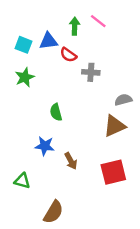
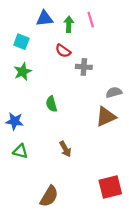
pink line: (98, 21) -> (91, 20), turned 35
blue triangle: (48, 41) -> (45, 18), moved
blue star: (45, 146) -> (15, 121), moved
red square: (113, 172) -> (110, 187), moved
green triangle: (22, 181) -> (20, 151), moved

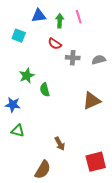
green star: (23, 72) -> (27, 76), moved
gray semicircle: (114, 92) -> (99, 60), moved
brown arrow: (65, 149) -> (60, 144), moved

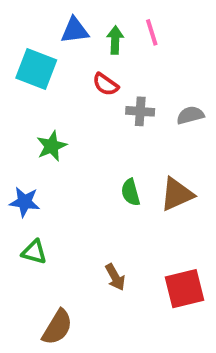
cyan square: (19, 36) -> (36, 69), size x1.5
green semicircle: (45, 90) -> (131, 192), moved
red square: (96, 162) -> (185, 289), moved
brown semicircle: (43, 170) -> (57, 327), moved

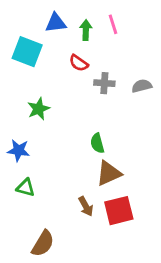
brown triangle: (177, 194) -> (109, 173), moved
red square: (185, 289) -> (119, 211), moved

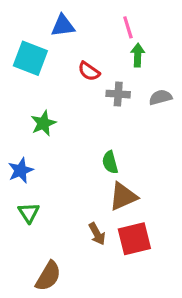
green arrow: (86, 30) -> (138, 55), moved
blue star: (18, 150) -> (21, 170), turned -30
green triangle: (26, 188) -> (29, 213), turned 42

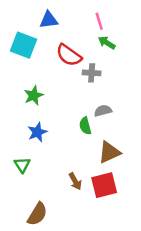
green arrow: (138, 55) -> (107, 43), turned -60
red semicircle: (89, 71) -> (69, 55), size x1.5
gray semicircle: (160, 97) -> (103, 111), moved
blue star: (21, 170) -> (37, 132), moved
brown triangle: (123, 196) -> (109, 152), moved

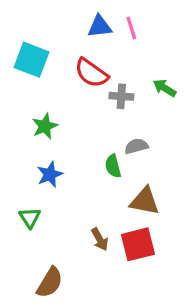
blue triangle: (49, 20) -> (100, 26), moved
green arrow: (107, 43) -> (165, 88), moved
brown triangle: (109, 152) -> (145, 201), turned 35

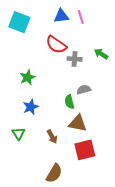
cyan square: (31, 60) -> (19, 22), moved
brown triangle: (145, 201) -> (78, 123), moved
brown arrow: (100, 239) -> (52, 137), moved
brown semicircle: (50, 283) -> (54, 173), moved

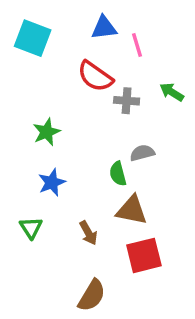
pink line: (81, 17) -> (137, 45), moved

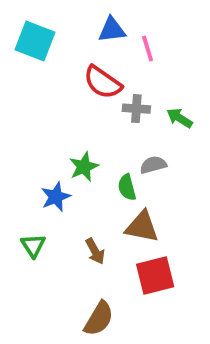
green arrow: (172, 92) -> (179, 118), moved
green star: (47, 132) -> (84, 167), moved

